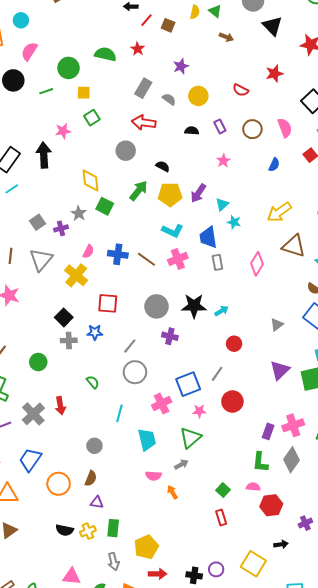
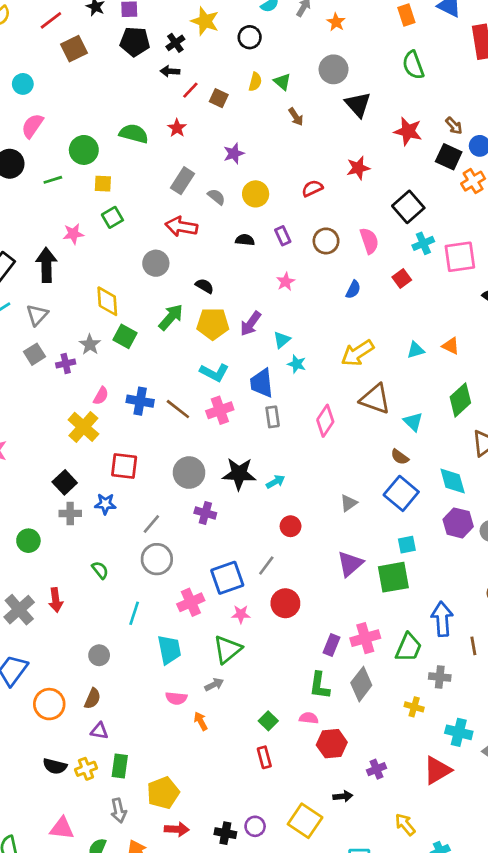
brown arrow: (226, 37) -> (296, 117), turned 32
red semicircle: (241, 90) -> (312, 188), turned 126
gray triangle: (41, 260) -> (37, 315), moved, size x0.7

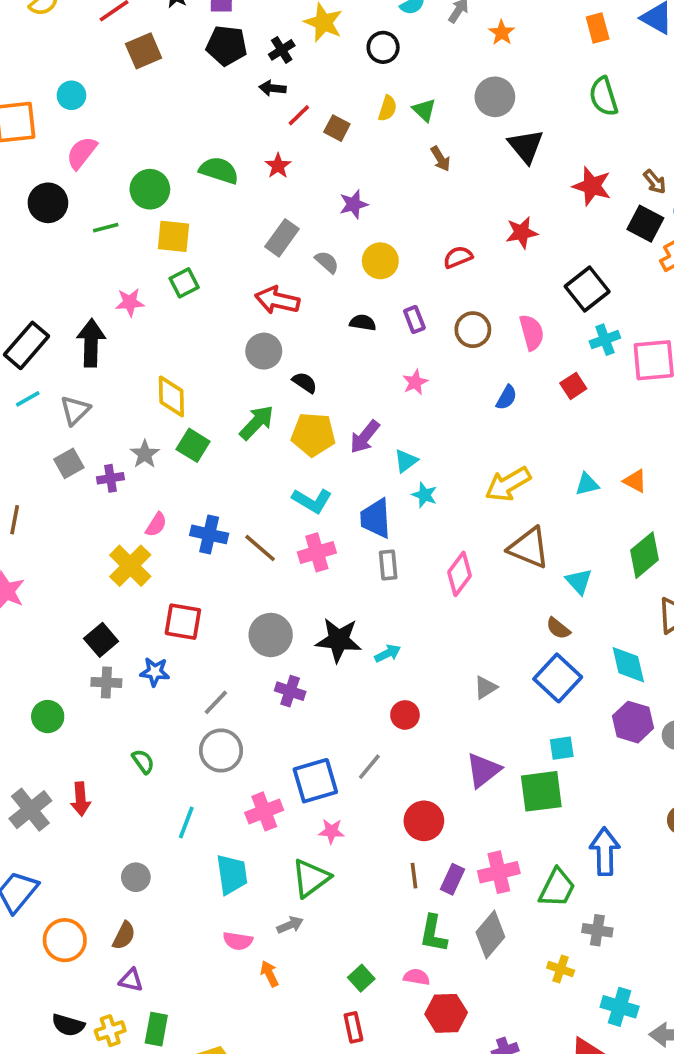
yellow square: (103, 184) -> (173, 236), size x1.4
gray circle: (156, 263) -> (264, 351), moved
red circle: (285, 603) -> (424, 821), moved
brown line: (473, 646) -> (414, 876), moved

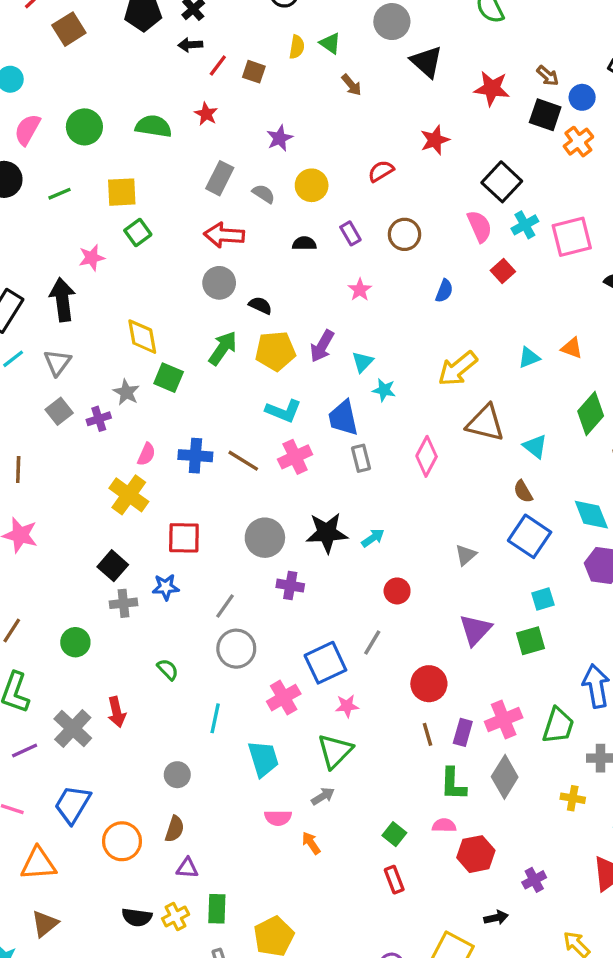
green circle: (150, 189) -> (84, 127), moved
pink semicircle: (532, 332) -> (480, 226), moved
brown semicircle: (558, 628) -> (523, 492), turned 30
green square: (541, 791) -> (531, 641), size x0.7

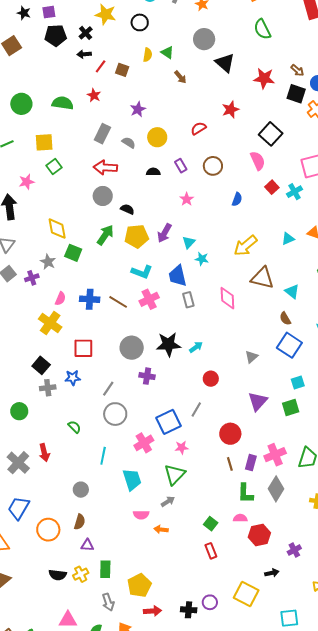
cyan cross: (525, 225) -> (295, 192), moved
pink diamond: (427, 456) -> (227, 298), turned -30
orange arrow: (311, 843) -> (161, 529), turned -48

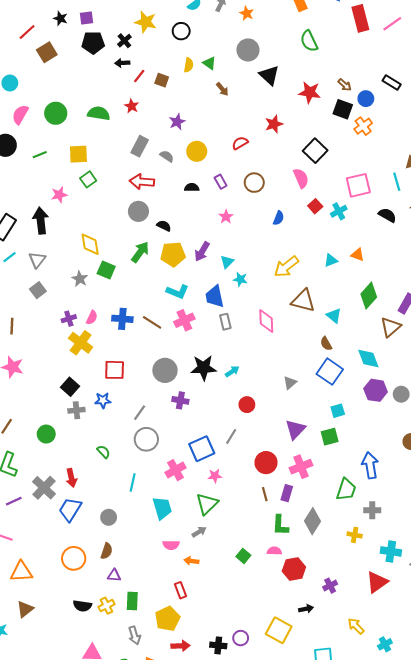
purple cross: (32, 278) -> (69, 319), moved
pink cross: (275, 455) -> (301, 467), moved
blue trapezoid: (19, 508) -> (70, 509), moved
red rectangle: (211, 551) -> (181, 590), moved

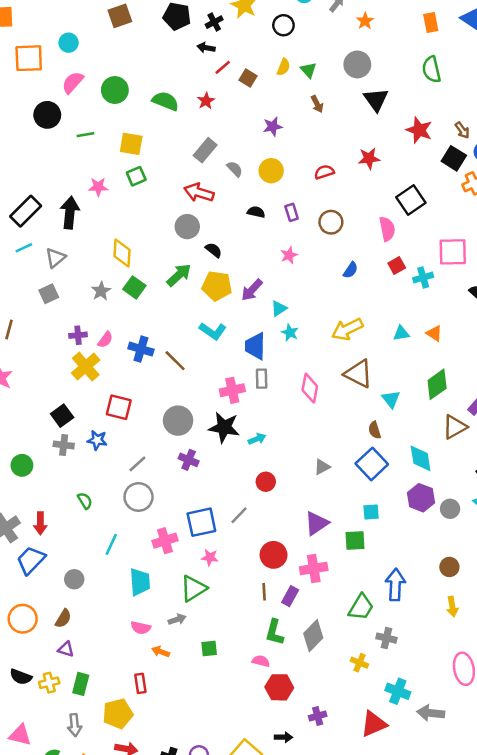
purple star: (177, 122) -> (273, 127), moved
pink cross: (184, 320) -> (232, 390), moved
green square: (243, 556) -> (209, 649), moved, turned 32

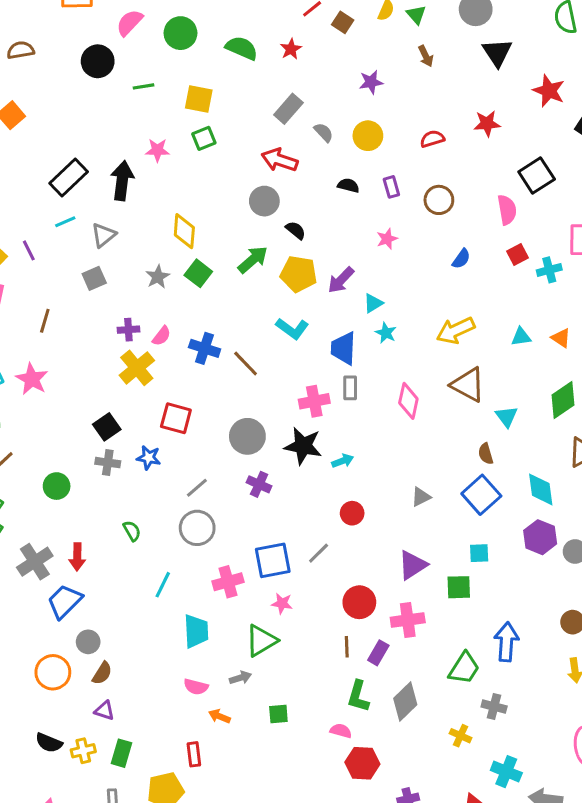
gray circle: (74, 579) -> (88, 642), moved

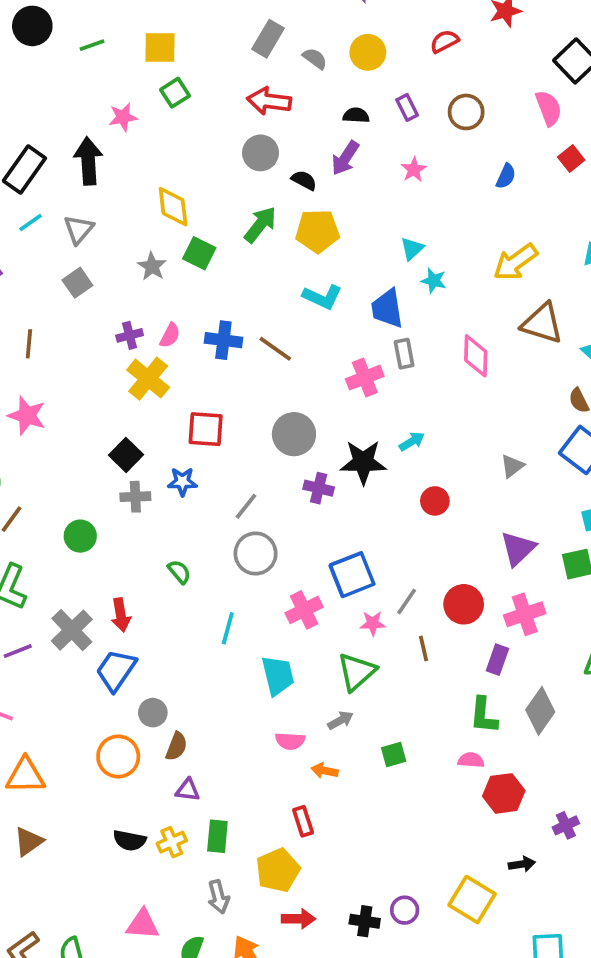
purple arrow: (341, 280) -> (345, 158), moved
black star: (303, 446) -> (363, 462), moved
gray line: (319, 553) -> (407, 601), moved
brown line: (347, 647) -> (423, 648), moved

